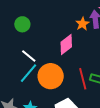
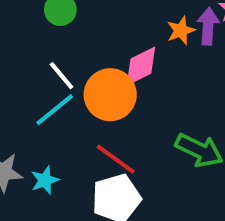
orange circle: (51, 76) -> (110, 95), moved
red line: (83, 79) -> (116, 159), moved, turned -50

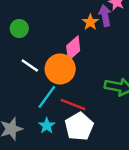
cyan line: (55, 110) -> (47, 97), moved
cyan star: (45, 180) -> (47, 126), moved

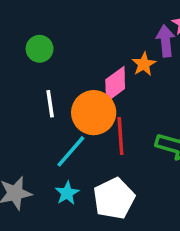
orange star: (90, 22) -> (144, 64), moved
white line: (30, 66) -> (50, 104), turned 42
red line: (73, 105) -> (120, 136), moved, turned 60

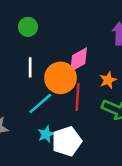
orange star: (144, 64) -> (108, 80), moved
cyan star: (67, 193) -> (46, 134), moved

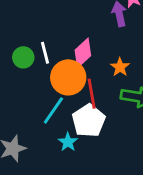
green circle: (28, 27) -> (23, 57), moved
white line: (30, 67) -> (45, 53), moved
white pentagon: (67, 141) -> (89, 121), moved

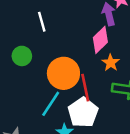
white line: (45, 53) -> (42, 22), moved
pink diamond: (83, 53) -> (100, 40), moved

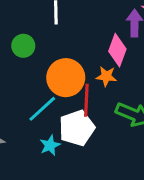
pink diamond: (100, 40) -> (117, 50), turned -40
orange star: (111, 63) -> (106, 76), moved, turned 30

